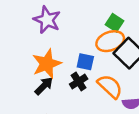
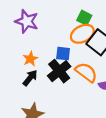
orange star: (47, 64) -> (30, 59), size x0.6
black cross: (79, 82) -> (59, 71), size x1.5

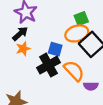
green square: (84, 18) -> (81, 19), turned 32
black arrow: (30, 78) -> (20, 34), moved

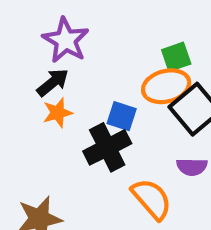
orange semicircle: (74, 71) -> (152, 199), moved
purple semicircle: (91, 86) -> (192, 167), moved

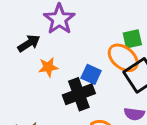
black arrow: (53, 82) -> (29, 43), moved
orange ellipse: (166, 86) -> (123, 58), turned 48

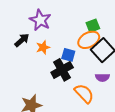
orange ellipse: (123, 58) -> (89, 40), turned -60
orange star: (48, 67) -> (43, 47), moved

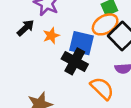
blue square: (68, 55) -> (82, 43), size x1.5
black cross: (62, 70) -> (75, 61), turned -30

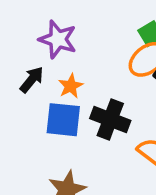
blue square: (82, 43) -> (63, 120), moved

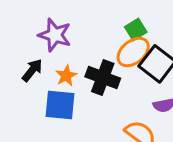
black cross: (110, 119) -> (103, 77), moved

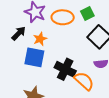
orange ellipse: (133, 52) -> (63, 17), moved, turned 35
black cross: (103, 77) -> (65, 69), moved

